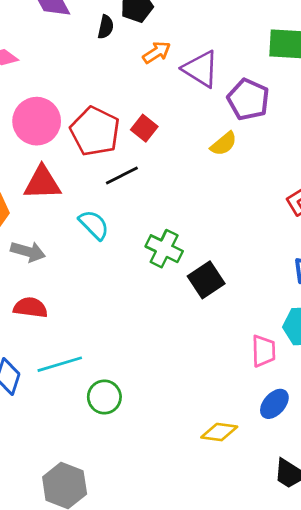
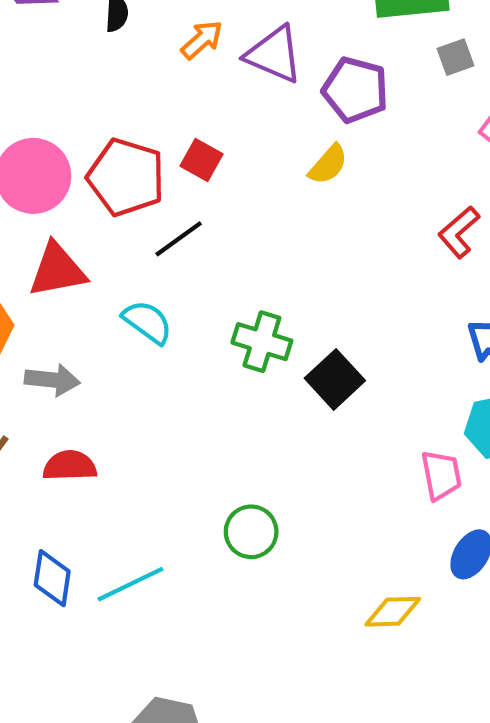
cyan line: (60, 364) -> (130, 584), moved
green circle: (104, 397) -> (251, 532), moved

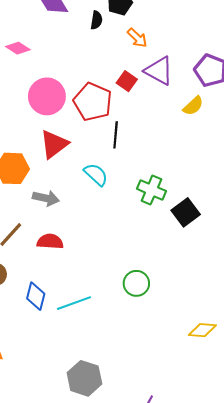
orange arrow: (202, 40) -> (137, 38), turned 80
purple triangle: (274, 54) -> (159, 71), moved
red square: (201, 160) -> (127, 81), moved
black line: (179, 239) -> (116, 135), turned -55
red triangle: (57, 270) -> (54, 144), turned -32

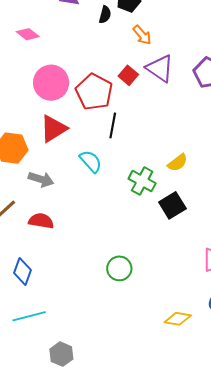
yellow semicircle: (193, 106) -> (178, 163), moved
cyan line: (74, 303) -> (29, 316), moved
gray hexagon: (84, 378) -> (61, 354), size x0.7

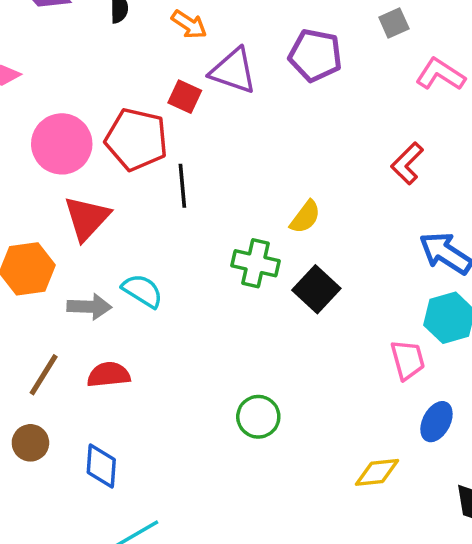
cyan semicircle: (91, 161) -> (142, 291), moved

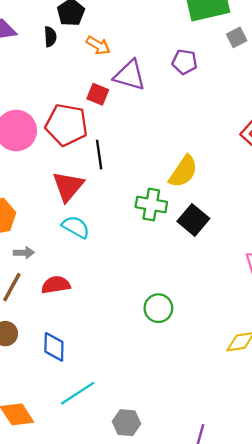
purple pentagon: (315, 55) -> (185, 62), size x0.7
yellow semicircle: (305, 217) -> (183, 172), size x1.4
red triangle: (87, 218) -> (68, 186), moved
gray arrow: (89, 307) -> (24, 253), moved, size x0.7

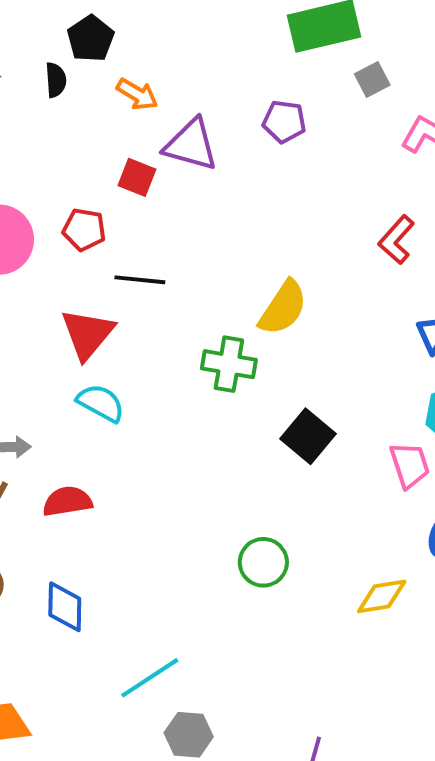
red pentagon: (67, 125) -> (84, 230), size x0.6
black line: (99, 155) -> (140, 280), turned -76
black square: (193, 220) -> (308, 436), moved
green circle: (158, 308) -> (263, 562), moved
cyan line: (78, 393) -> (150, 678), moved

